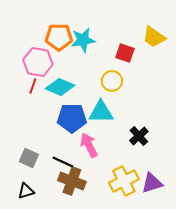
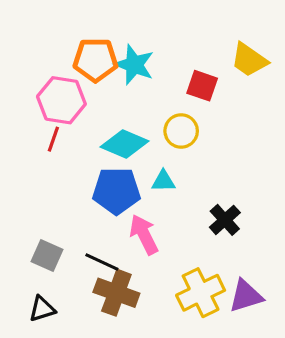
cyan star: (83, 40) -> (134, 65), turned 30
cyan diamond: (60, 87) -> (125, 144), moved
cyan triangle: (101, 112) -> (163, 181), size x0.6

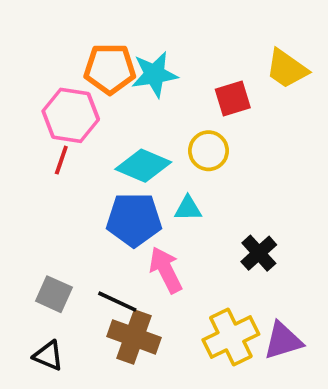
cyan star: (134, 65) -> (154, 74), turned -30
red square: (202, 86) -> (233, 99), turned -36
black triangle: (42, 309) -> (48, 356), turned 40

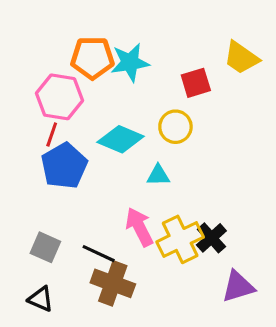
blue pentagon: (134, 220) -> (64, 166), moved, turned -30
black cross: (259, 253) -> (211, 238), moved
yellow cross: (231, 337) -> (180, 239), moved

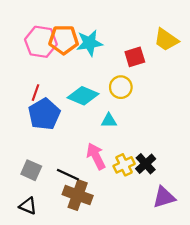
pink hexagon: (59, 97) -> (41, 42), moved
yellow cross: (180, 239) -> (124, 165), size x0.7

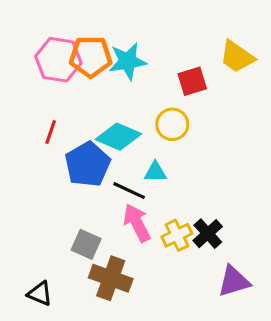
blue pentagon: (44, 114) -> (88, 164), moved
gray square: (31, 170) -> (86, 244), moved
black line: (68, 175) -> (129, 191), moved

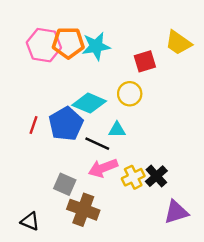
red line: (51, 132) -> (33, 125), moved
pink arrow: (137, 223) -> (103, 168), turned -84

